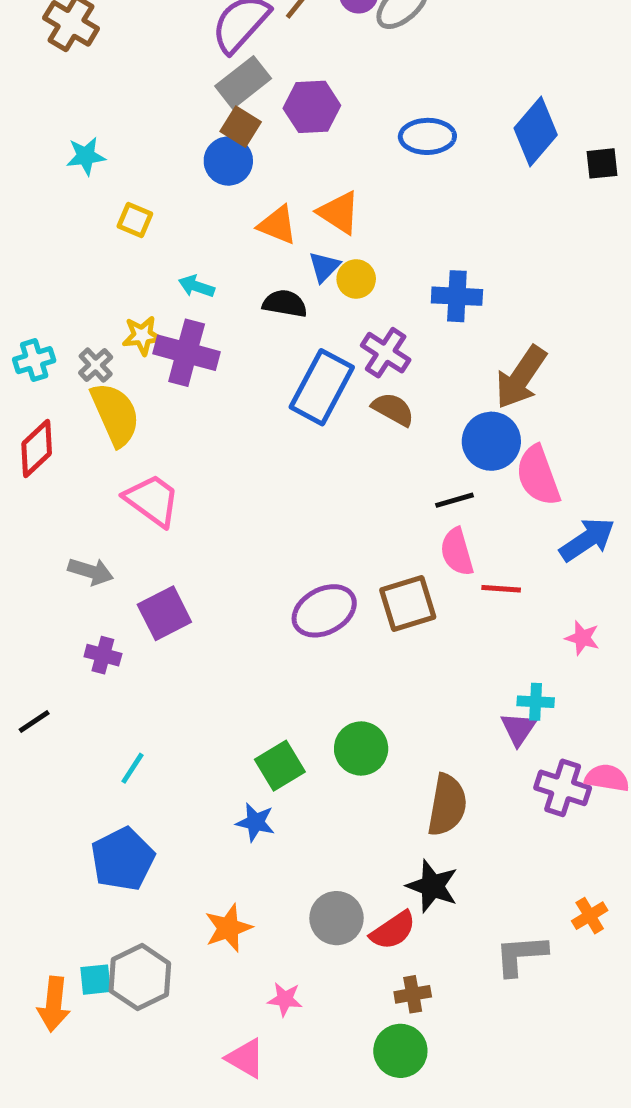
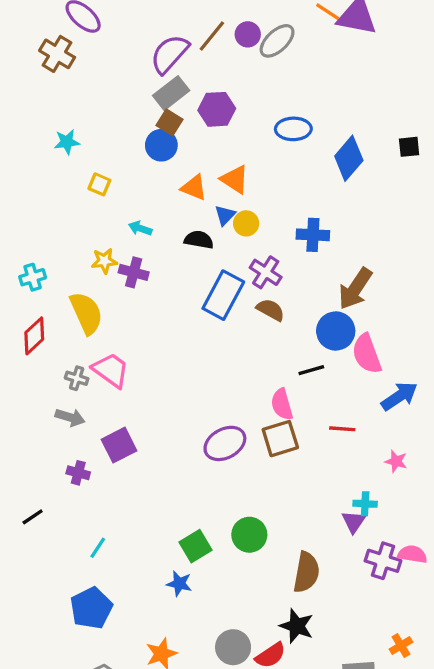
blue diamond: (536, 131) -> (349, 158), moved
purple cross: (187, 353) -> (134, 272), size x0.7
gray cross: (96, 365) -> (77, 378), moved, turned -30
pink semicircle: (457, 552) -> (282, 404), moved

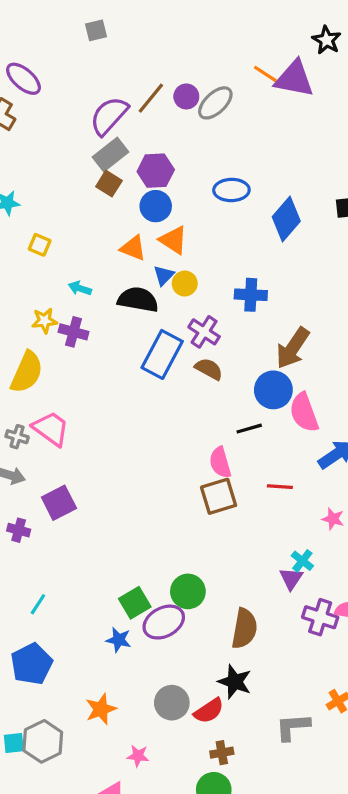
blue circle: (161, 145) -> (156, 206), moved
black semicircle: (199, 240) -> (138, 300), size x1.4
yellow semicircle: (86, 313) -> (27, 372), turned 48
purple ellipse: (225, 443) -> (164, 622), moved
cyan cross: (365, 504) -> (302, 561), turned 35

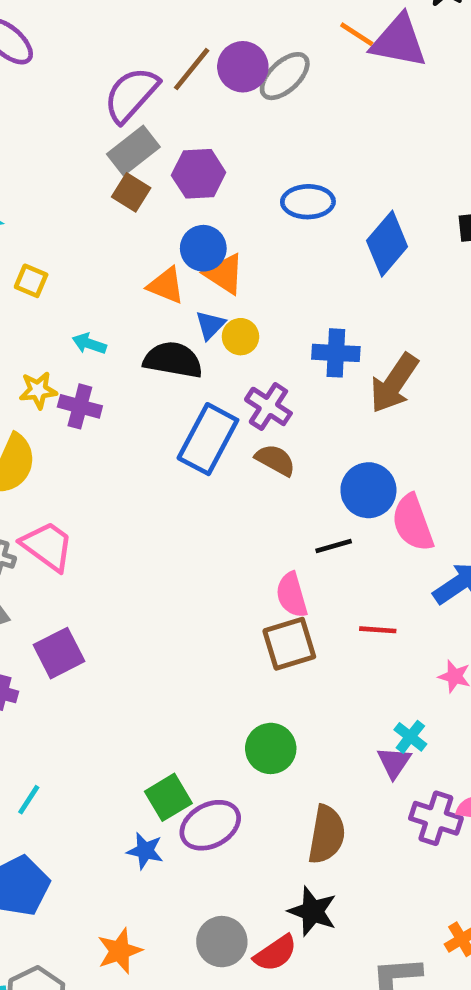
purple circle: (186, 96) -> (243, 67), size x1.4
blue circle: (156, 206) -> (203, 248), moved
brown arrow: (293, 348) -> (394, 383), moved
green circle: (188, 591) -> (271, 748), moved

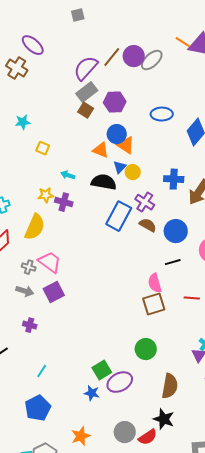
blue circle: (368, 490) -> (176, 231), moved
purple square: (59, 653) -> (54, 292), moved

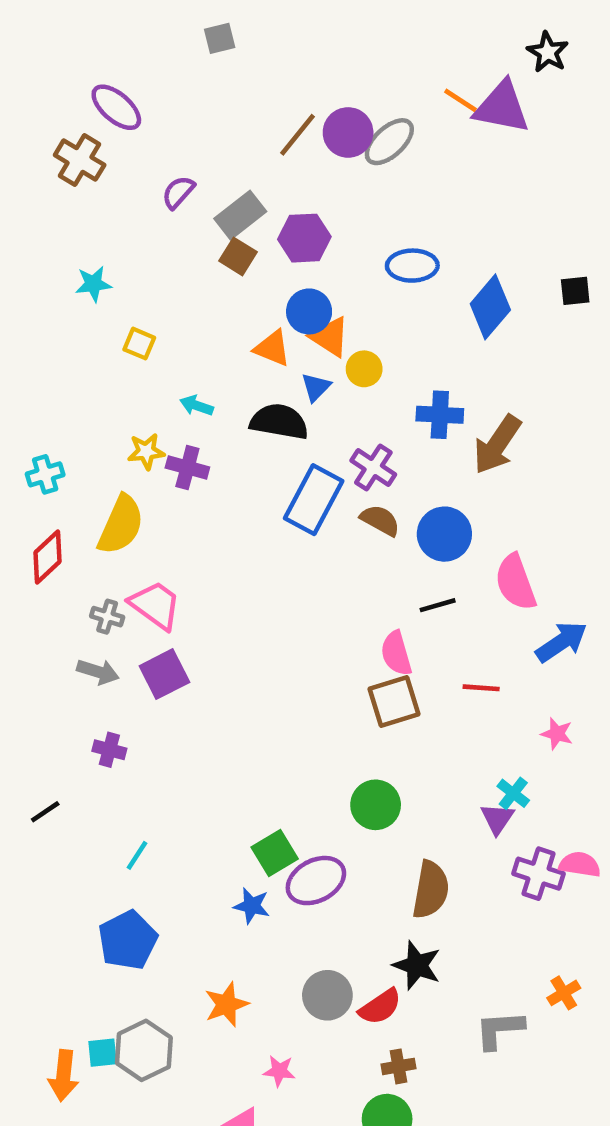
purple semicircle: (86, 68) -> (178, 192), moved, size x0.6
yellow circle: (133, 172) -> (364, 369), moved

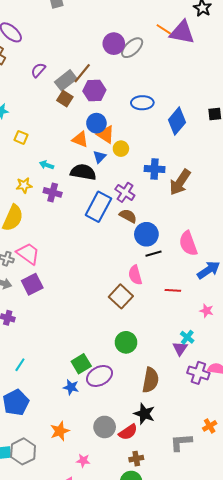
brown line: (298, 135) -> (82, 73), moved
purple cross: (187, 467) -> (53, 192), moved
blue circle: (444, 534) -> (146, 234), moved
brown square: (394, 702) -> (121, 296), moved, turned -30

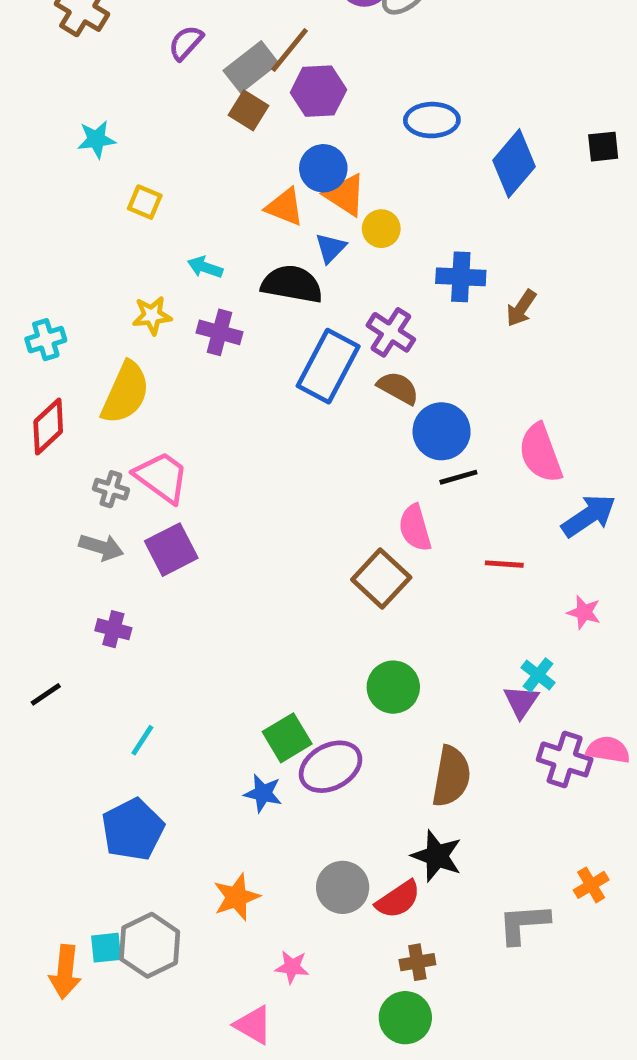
brown arrow: (180, 182) -> (521, 308), size x0.6

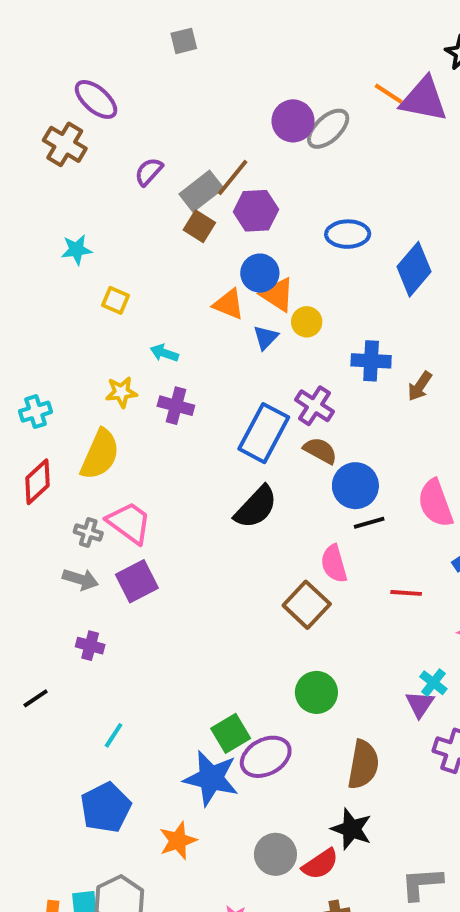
black semicircle: (292, 284) -> (256, 507), moved, turned 123
blue star: (263, 793) -> (211, 778), size x1.8
orange star: (236, 897) -> (178, 841), moved

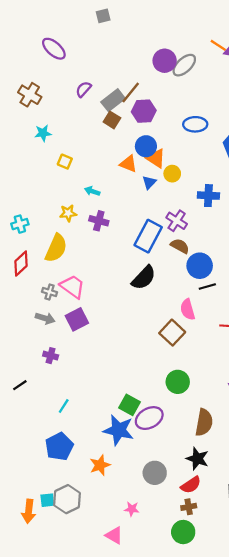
brown cross: (65, 144) -> (30, 95), moved
green square: (231, 733) -> (129, 405), turned -30
red semicircle: (320, 864) -> (191, 485), moved

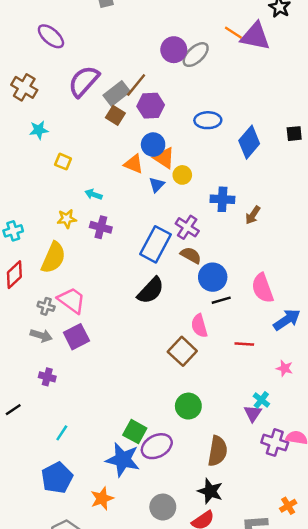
purple semicircle: (83, 89) -> (84, 81), size x1.8

